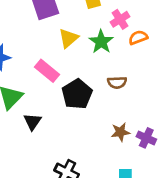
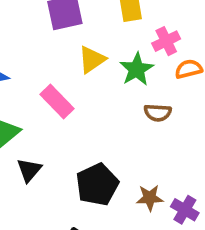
brown semicircle: (117, 82) -> (158, 113), moved
black pentagon: (77, 94) -> (97, 185), moved

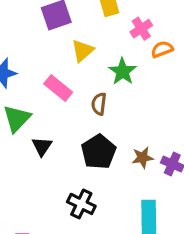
green star: (137, 69) -> (123, 71), moved
brown semicircle: (158, 113) -> (99, 104), moved, turned 100

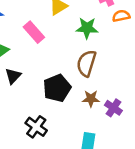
green star: (123, 71) -> (87, 28), turned 30
brown semicircle: (99, 104) -> (86, 63), moved, size x1.5

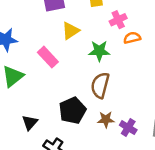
black triangle: (13, 76) -> (30, 123), moved

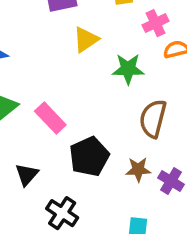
pink rectangle: (48, 57) -> (50, 118), moved
brown semicircle: (100, 85) -> (153, 119), moved

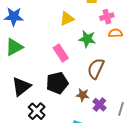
pink rectangle: (50, 118) -> (61, 53), moved
black triangle: (27, 175) -> (21, 87), size x1.5

